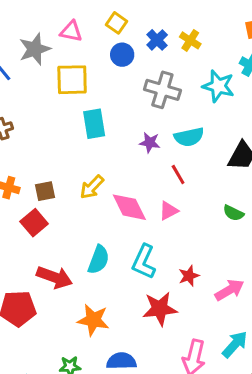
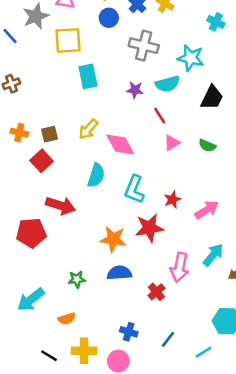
cyan star: (218, 86) -> (191, 58), moved
pink triangle: (169, 211) -> (172, 143), moved
cyan semicircle: (98, 260) -> (96, 175), moved
orange star: (93, 320) -> (113, 239), moved

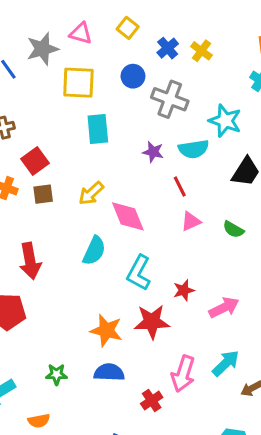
blue circle: (109, 18) -> (133, 76), moved
red square: (42, 161) -> (35, 161), moved
red arrow: (61, 206) -> (30, 261), moved, turned 56

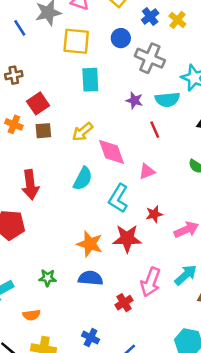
pink triangle: (191, 221) -> (147, 172), moved

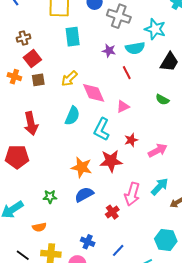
brown cross: (14, 75) -> (23, 38), moved
blue semicircle: (90, 278) -> (84, 195), turned -30

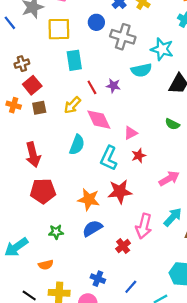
purple star: (109, 51) -> (113, 86), moved
red line: (127, 73) -> (92, 87), moved
red star: (131, 140) -> (139, 156), moved
red pentagon: (17, 157) -> (43, 191), moved

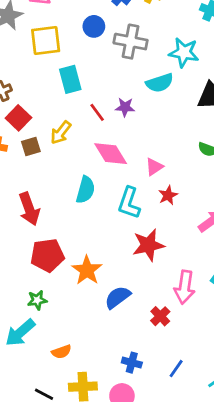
yellow arrow: (72, 105) -> (61, 133), moved
orange star: (89, 199) -> (87, 270), moved, turned 30
green star: (56, 232) -> (37, 300), moved

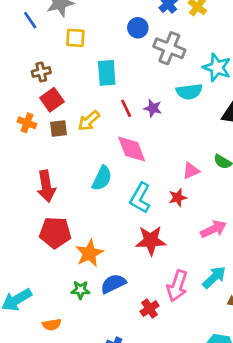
yellow square: (46, 41) -> (75, 38), moved, size x0.7
pink triangle: (154, 167) -> (191, 171), moved
green star: (37, 300) -> (80, 290), moved

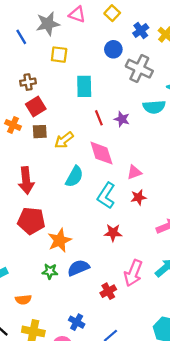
yellow arrow: (89, 121) -> (64, 140), moved
pink triangle: (191, 171) -> (134, 172), moved
red star: (151, 240) -> (113, 233), size x0.7

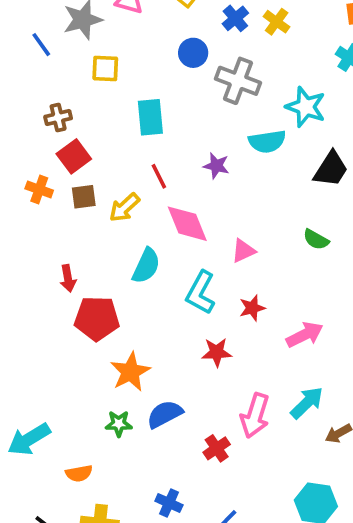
red line: (99, 118) -> (159, 176), moved
red arrow: (26, 180) -> (68, 278), size x0.6
red star: (138, 197) -> (252, 308), moved
red pentagon: (31, 221) -> (97, 318), moved

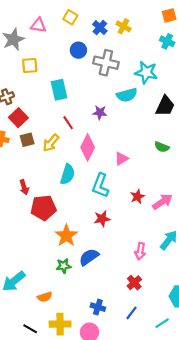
pink diamond: (187, 224) -> (88, 147), turned 56
red star: (252, 308) -> (137, 197), moved
red star: (217, 352) -> (102, 219), moved
pink arrow: (255, 416) -> (140, 251), size x0.7
red cross: (217, 448) -> (134, 283), moved

